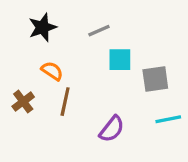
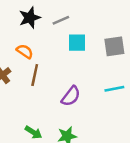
black star: (42, 27) -> (30, 18), moved
gray square: (155, 79) -> (114, 46), moved

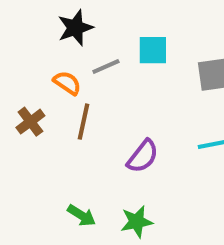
gray line: (61, 20) -> (106, 67), moved
cyan square: (77, 43) -> (153, 50), moved

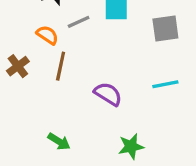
purple semicircle: (143, 156) -> (108, 94), turned -96
green star: (137, 222) -> (131, 146), moved

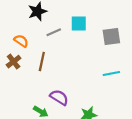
orange semicircle: (47, 35) -> (21, 41), moved
purple semicircle: (108, 94) -> (59, 97), moved

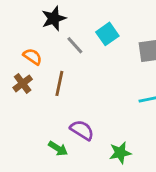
cyan square: (79, 23) -> (107, 34), turned -35
gray line: (54, 32) -> (75, 45), turned 72

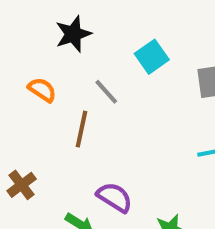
gray line: (75, 45) -> (106, 92), moved
brown cross: (23, 83) -> (22, 185), moved

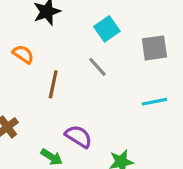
gray line: (106, 92) -> (97, 67), moved

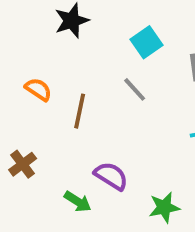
orange semicircle: (23, 54) -> (38, 89), moved

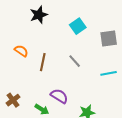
gray line: (135, 89) -> (75, 61), moved
brown cross: (23, 164) -> (13, 100), moved

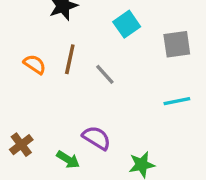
gray line: (75, 61) -> (105, 74), moved
brown line: (43, 62) -> (70, 59), moved

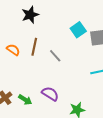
cyan square: (127, 24) -> (78, 30), moved
green arrow: (68, 160) -> (25, 100), moved

